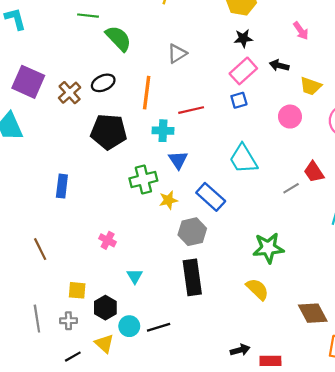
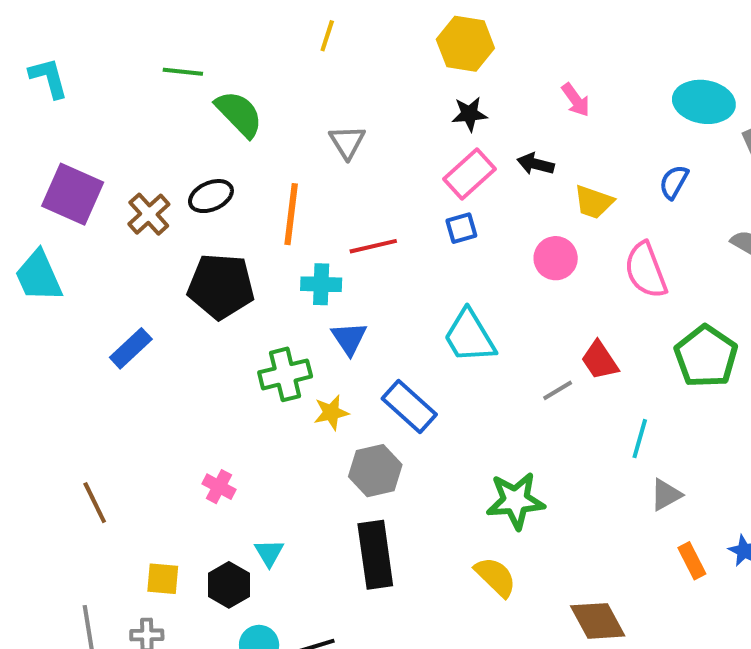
gray triangle: (177, 54) -> (347, 142), turned -30
blue rectangle: (62, 186) -> (131, 348), moved, turned 40
black hexagon: (105, 308) -> (229, 585), moved

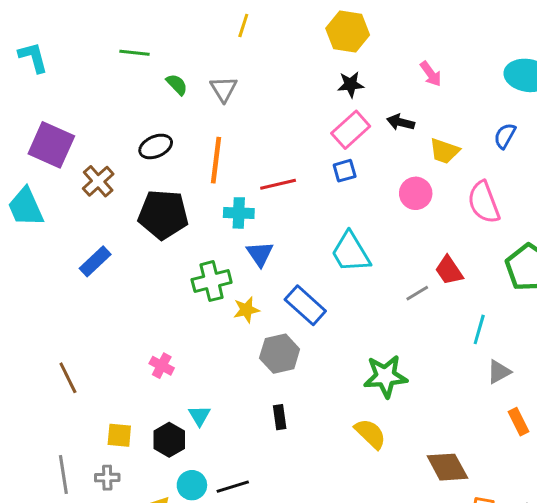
green semicircle: (239, 114) -> (177, 84), size x0.6
gray triangle: (347, 142) -> (224, 89), moved
brown cross: (149, 214) -> (98, 181), moved
black rectangle: (375, 555) -> (280, 417), size x0.5

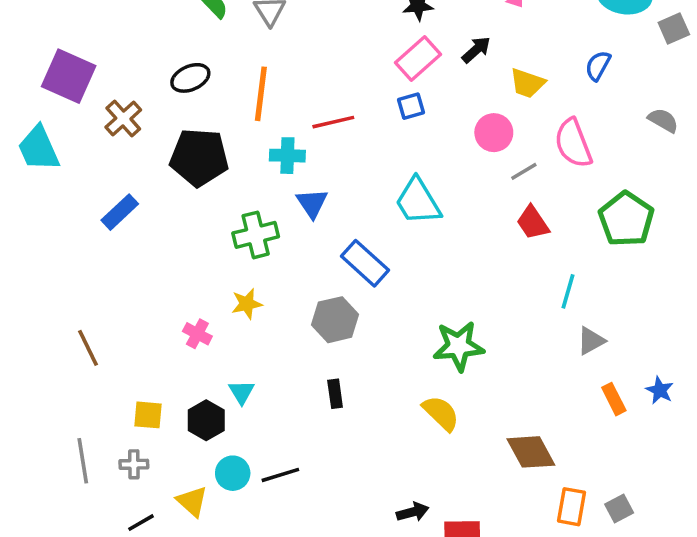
black arrow: (401, 122) -> (476, 50), turned 124
gray line: (417, 293) -> (524, 171), moved
yellow star: (246, 310) -> (247, 304), moved

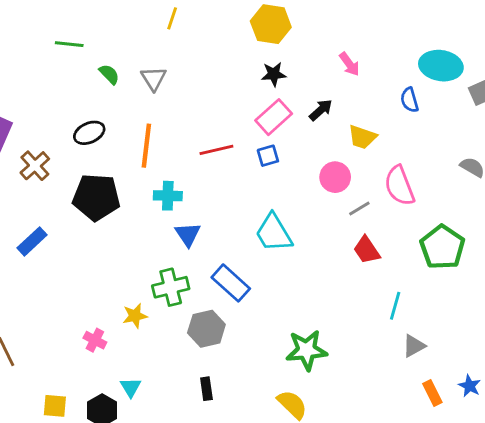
blue semicircle: (598, 66) -> (409, 100), moved, turned -45
red line: (333, 122) -> (216, 150), moved
green cross: (256, 235) -> (171, 287), moved

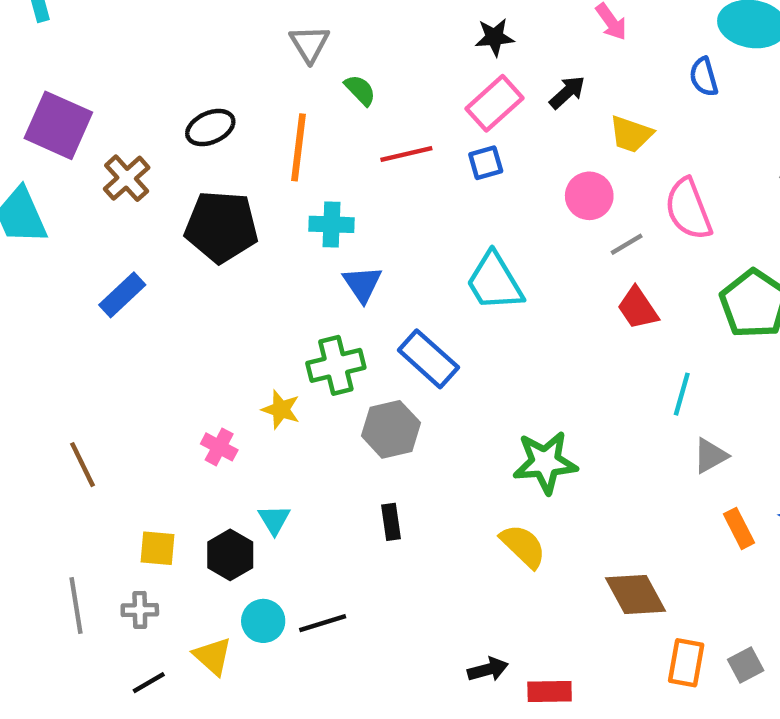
green semicircle: (109, 74) -> (360, 90), moved
yellow star: (135, 316) -> (281, 409), turned 30

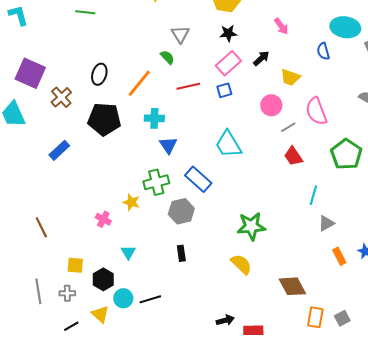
gray triangle: (309, 44) -> (180, 34), moved
black ellipse: (210, 128) -> (99, 74), turned -50
orange line: (298, 147) -> (139, 83), turned 32
black hexagon: (230, 555) -> (103, 279), moved

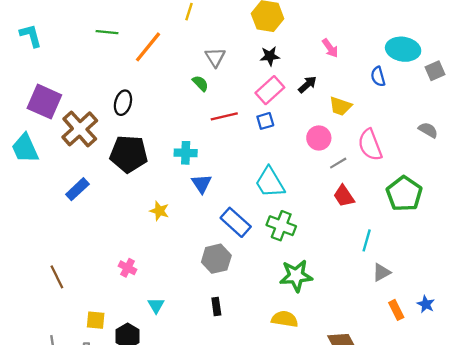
orange line: (139, 83) -> (148, 47), moved
brown cross: (61, 97) -> (80, 129), size x1.5
green cross: (156, 182) -> (281, 226), moved, turned 35
yellow star: (131, 202) -> (159, 211), moved
yellow semicircle: (241, 264) -> (285, 319), turned -35

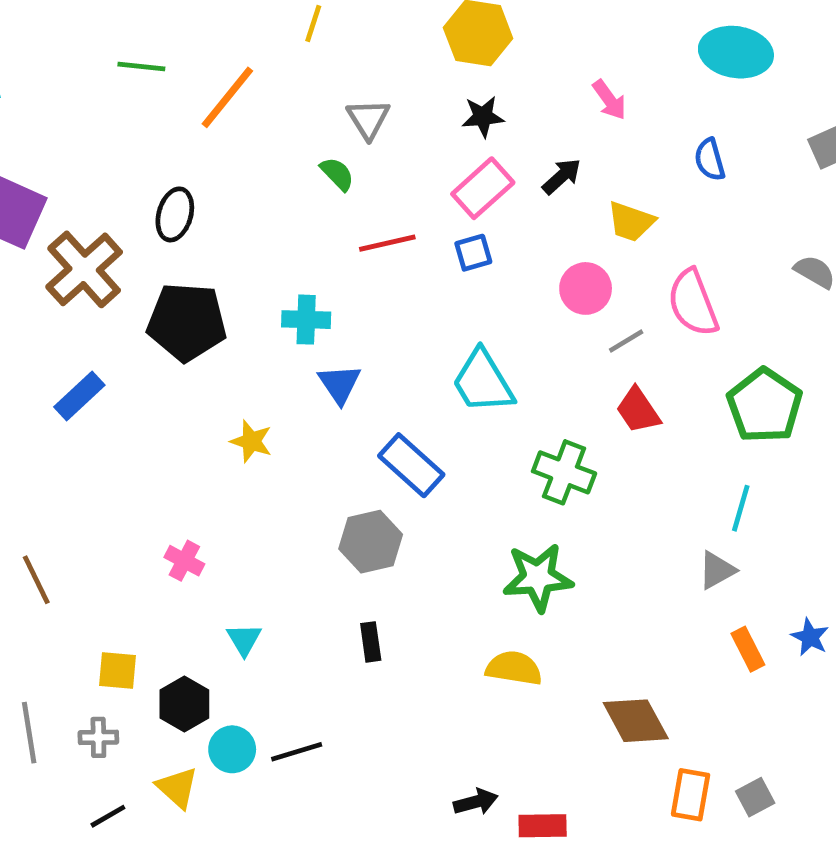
cyan ellipse: (403, 49) -> (736, 52), moved
green cross: (281, 226) -> (564, 472), moved
cyan line: (367, 240) -> (741, 508), moved

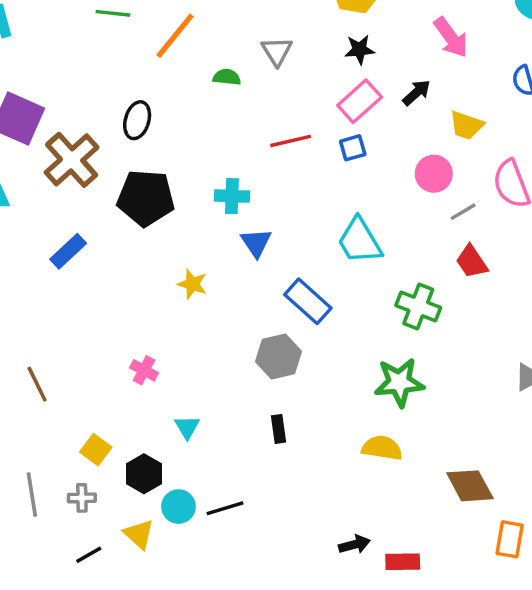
pink arrow: (609, 100) -> (451, 37), size x1.4
green semicircle: (337, 174) -> (227, 77), moved, turned -40
yellow square: (118, 671) -> (96, 450), turned 32

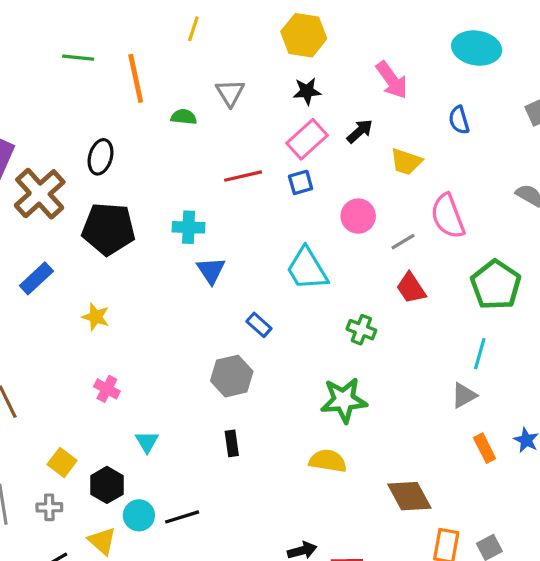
orange line: (175, 36) -> (136, 78), turned -51
pink circle: (434, 174) -> (358, 216), moved
yellow star: (192, 284) -> (96, 317), moved
blue rectangle: (308, 301) -> (259, 325), size x0.6
green cross: (418, 306) -> (361, 330), size x0.7

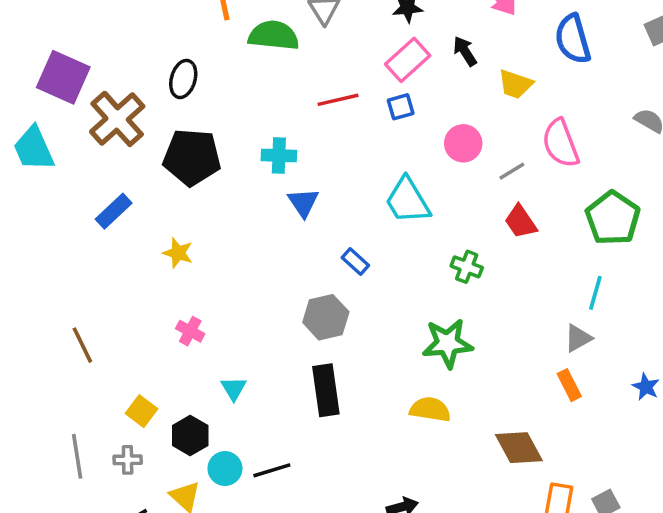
green semicircle: (184, 117) -> (274, 36), size x1.8
blue semicircle: (459, 120) -> (573, 39), size x1.6
black arrow: (360, 131) -> (465, 51), turned -80
black rectangle: (232, 443) -> (326, 390), size x1.8
orange rectangle: (485, 448) -> (569, 385), moved

